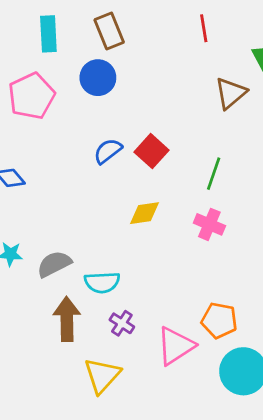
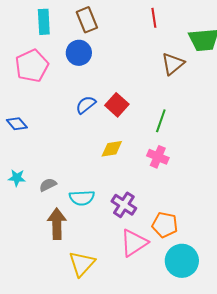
gray semicircle: (54, 264) -> (48, 185), size x0.7
purple cross: (122, 323) -> (124, 205), moved, size x1.4

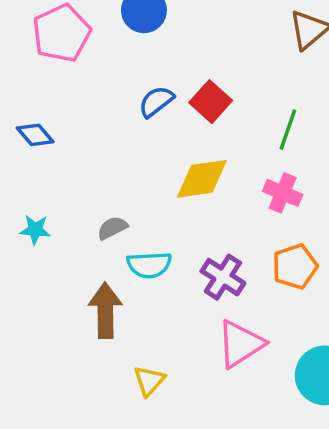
yellow diamond: (112, 149) -> (202, 179), size x1.4
gray semicircle: (48, 185) -> (112, 228), moved
orange pentagon: (165, 225) -> (295, 267), moved, turned -30
yellow triangle: (82, 264) -> (149, 381), size x0.7

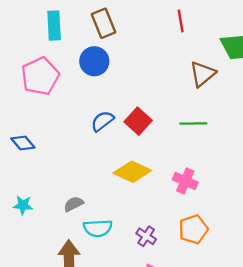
green line: (288, 130) -> (193, 123), moved, turned 70
yellow diamond: (202, 179) -> (132, 172), turned 33
purple cross: (223, 277) -> (146, 236), size x0.7

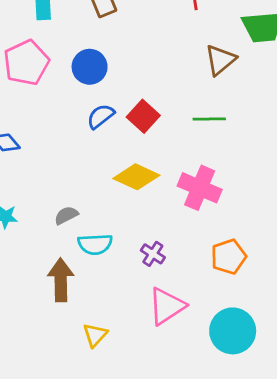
blue circle: (94, 61) -> (90, 67), moved
pink cross: (185, 181) -> (200, 188), size x1.4
orange pentagon: (193, 229) -> (229, 257), moved

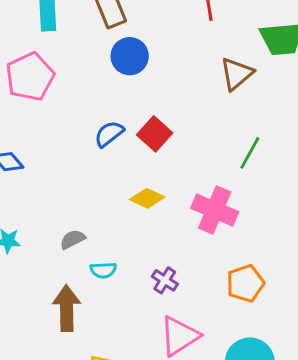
blue circle: (90, 67) -> (130, 56), moved
green line: (209, 119) -> (250, 153), moved, turned -60
yellow diamond: (136, 177) -> (147, 198), size x0.7
cyan semicircle: (95, 244) -> (103, 270), size x0.7

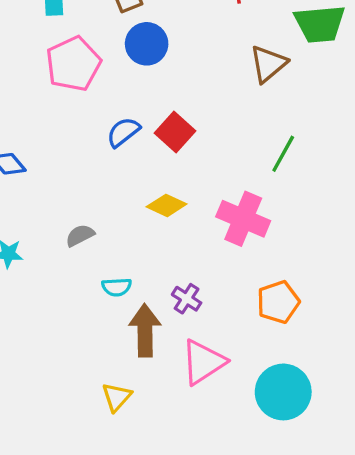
pink pentagon: (30, 77) -> (73, 64), moved
gray semicircle: (73, 239) -> (80, 235), moved
brown arrow: (67, 308) -> (145, 330), moved

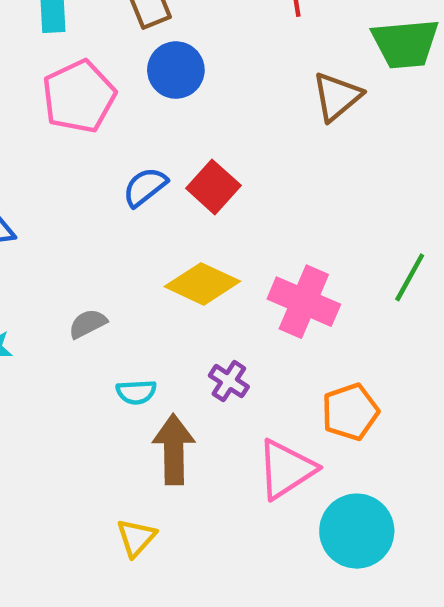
green line: (283, 154) -> (410, 277), moved
yellow diamond: (167, 205) -> (202, 284), size x1.4
purple cross: (187, 299) -> (229, 381), moved
pink triangle: (203, 362) -> (286, 469), moved

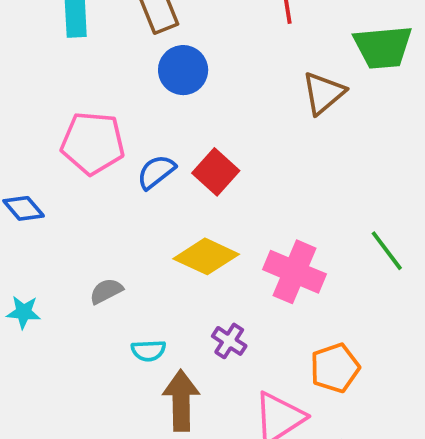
pink pentagon: (79, 96) -> (93, 143), moved, turned 30
green line: (410, 277) -> (387, 251), turned -66

